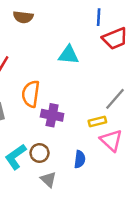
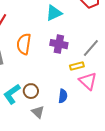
cyan triangle: (68, 55) -> (54, 13), turned -30
purple cross: (52, 115) -> (59, 44), moved

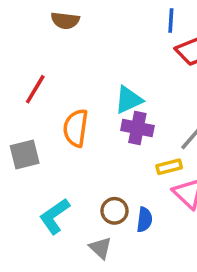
cyan triangle: (54, 13) -> (129, 100), moved
brown circle: (31, 91) -> (114, 211), moved

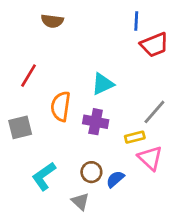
purple cross: (137, 128) -> (96, 122), moved
blue semicircle: (144, 220) -> (115, 179), turned -138

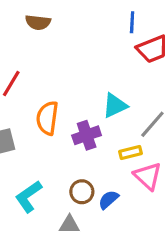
cyan triangle: (103, 84) -> (115, 105), moved
purple cross: (96, 122) -> (87, 135), turned -30
gray triangle: (80, 201) -> (69, 225), turned -42

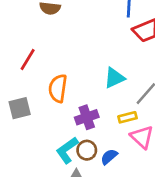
purple cross: (87, 135) -> (87, 117), moved
cyan L-shape: (29, 196) -> (67, 150), moved

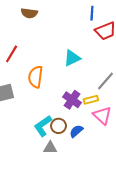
cyan triangle: (114, 78) -> (72, 58), moved
purple cross: (87, 117) -> (72, 100), moved, turned -36

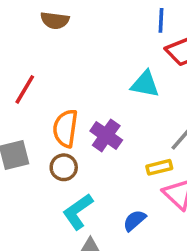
cyan triangle: (72, 58) -> (145, 84), moved, turned 36
purple cross: (72, 100) -> (106, 135), moved
brown circle: (59, 126) -> (64, 167), moved

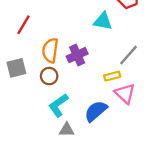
purple cross: (106, 135) -> (77, 55), turned 30
blue semicircle: (134, 220) -> (96, 111), size x1.5

